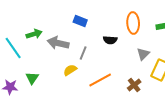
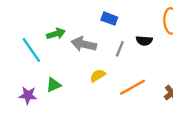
gray line: (83, 53) -> (120, 49), moved
green triangle: (32, 78) -> (54, 85), turned 32

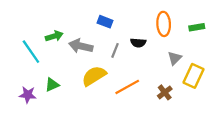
yellow semicircle: (98, 76) -> (94, 76), size x1.6

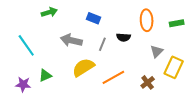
green arrow: (54, 36) -> (49, 12), moved

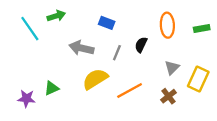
black semicircle: (123, 37) -> (141, 45), turned 112
cyan line: (26, 45) -> (30, 29), moved
gray triangle: (157, 51) -> (172, 68), moved

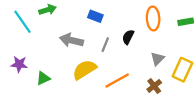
purple star: (26, 98) -> (19, 64), moved

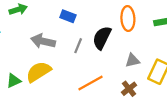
black semicircle: (128, 37) -> (102, 38), size x1.5
gray triangle: (157, 59) -> (132, 60), turned 32
yellow semicircle: (85, 70) -> (39, 72), moved

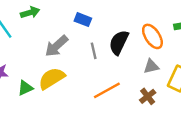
orange ellipse: (128, 19) -> (152, 36), moved, turned -30
gray arrow: (43, 41) -> (56, 46), turned -55
gray line: (78, 46) -> (94, 51), turned -35

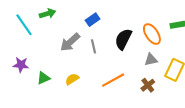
blue rectangle: (83, 20) -> (93, 20), turned -56
gray line: (94, 51) -> (94, 46), moved
yellow semicircle: (52, 78) -> (72, 79), moved, size x0.6

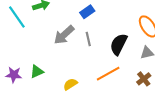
black semicircle: (123, 39) -> (119, 44), moved
purple star: (21, 65) -> (14, 75), moved
yellow semicircle: (72, 79) -> (70, 84), moved

